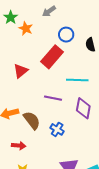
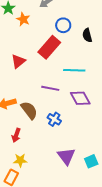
purple diamond: (83, 108) -> (80, 98), turned -40
red arrow: (19, 146) -> (16, 135), turned 104

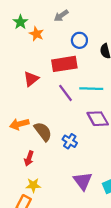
red rectangle: (49, 47) -> (64, 64), turned 40
purple line: (50, 88) -> (65, 93), moved, turned 42

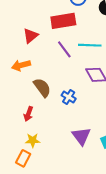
orange arrow: (19, 124) -> (21, 65), moved

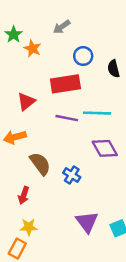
purple line: (64, 49) -> (67, 118), turned -42

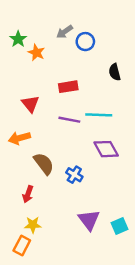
blue circle: (83, 56) -> (85, 42), moved
red rectangle: (65, 84) -> (68, 87), size x0.7
red triangle: (26, 102) -> (30, 104), turned -30

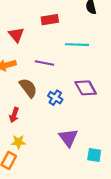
purple line: (69, 120) -> (44, 63), moved
purple diamond: (106, 149) -> (86, 88), moved
cyan square: (120, 226) -> (94, 155), moved, turned 32

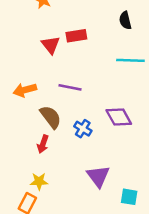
red triangle: (16, 35) -> (51, 45), moved
cyan line: (77, 45) -> (130, 60), moved
red arrow: (14, 115) -> (43, 144), moved

